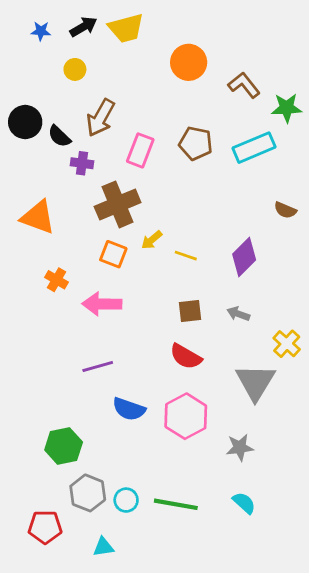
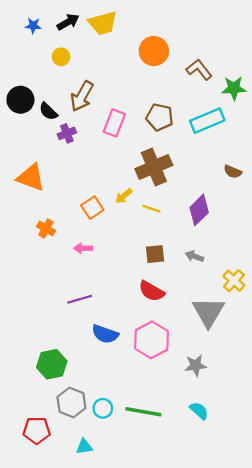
purple cross: (82, 163) -> (67, 133), turned -30
brown cross: (118, 204) -> (154, 167), moved
orange square: (113, 254) -> (92, 208), turned 35
pink arrow: (102, 304) -> (83, 248), size x0.6

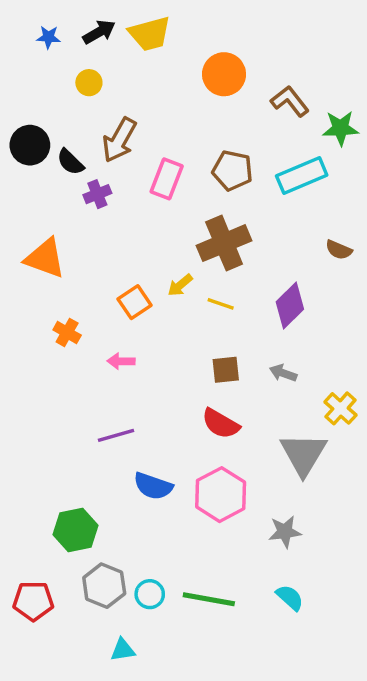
red pentagon: (37, 430) -> (33, 601), moved

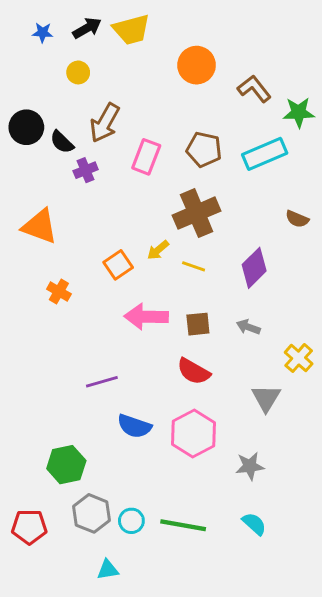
pink arrow: (121, 361) -> (146, 317), moved, size x1.8
gray triangle: (303, 454) -> (266, 398), size x0.7

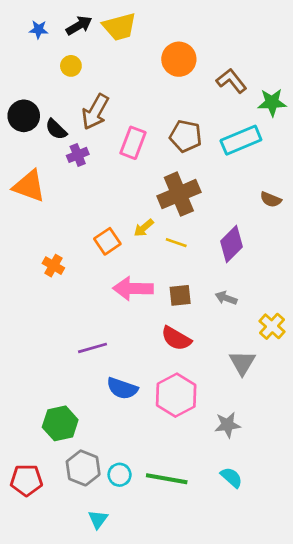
orange triangle: (40, 226) -> (29, 186), moved
cyan triangle: (108, 570) -> (98, 519), turned -45

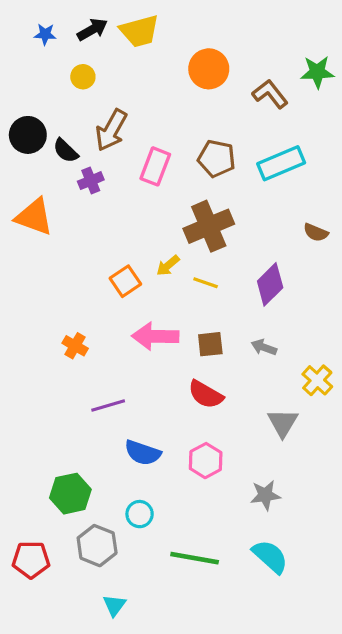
green star: (272, 102) -> (317, 72), moved
orange cross: (53, 266) -> (75, 346), moved
pink hexagon: (176, 395) -> (206, 461), size x0.7
cyan circle: (120, 475) -> (140, 514), moved
cyan semicircle: (231, 477) -> (270, 557), size x1.4

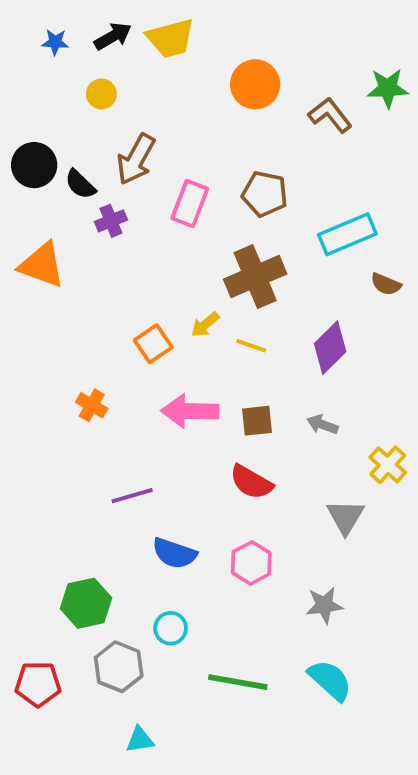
cyan rectangle: (281, 163) -> (347, 234), moved
orange cross: (75, 346) -> (92, 405), moved
cyan triangle: (114, 605) -> (140, 740), turned 45

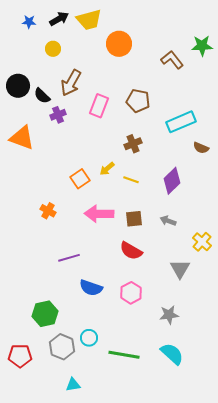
orange circle: (255, 84) -> (119, 44), moved
brown cross: (255, 277) -> (133, 144), size x0.6
cyan circle: (171, 628) -> (89, 338), moved

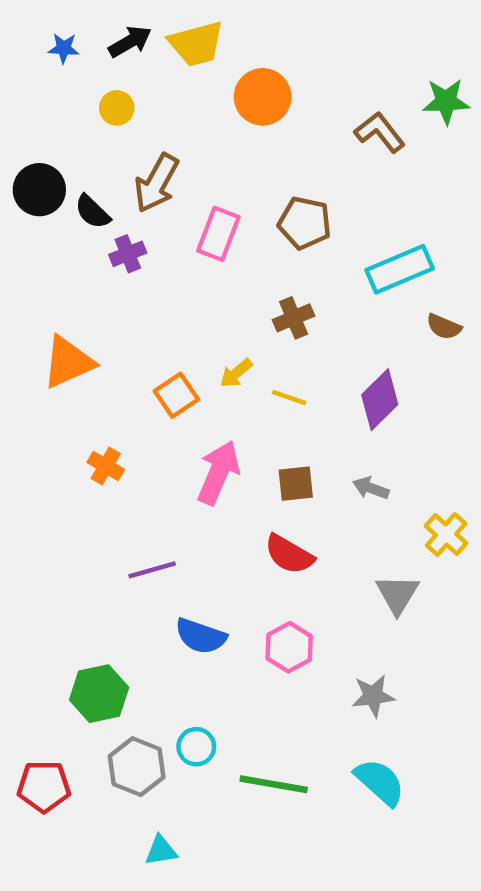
orange triangle: (22, 138) -> (68, 362), moved, turned -44
pink arrow: (99, 214) -> (218, 473), turned 112

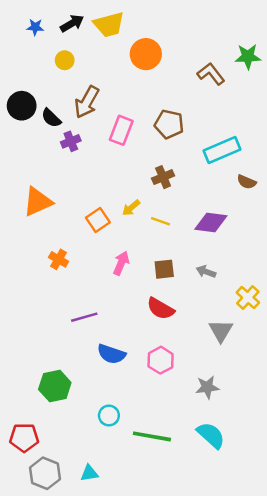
purple diamond: (380, 400) -> (211, 223), turned 52
pink arrow: (218, 473) -> (121, 263), size x0.7
gray hexagon: (137, 767) -> (45, 473), moved

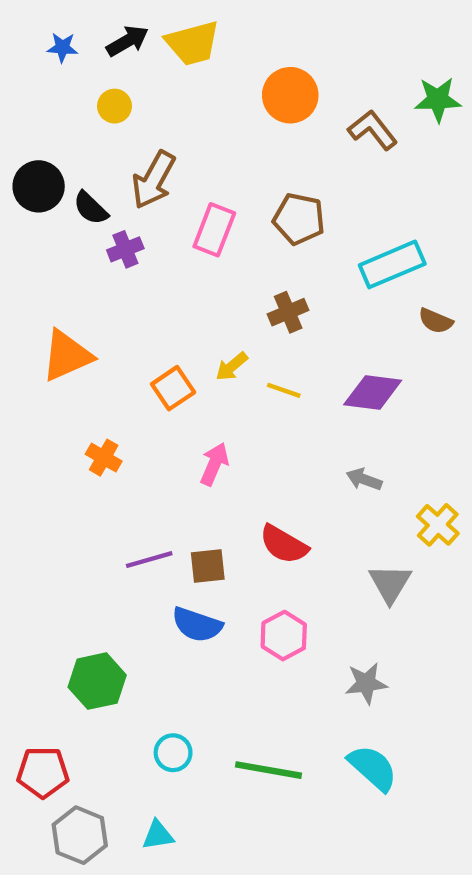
orange circle: (146, 54) -> (290, 95), moved
brown square: (164, 269) -> (208, 566), moved
cyan circle: (109, 416) -> (173, 753), moved

